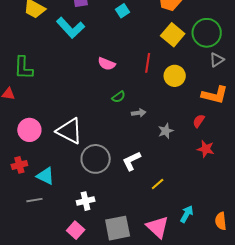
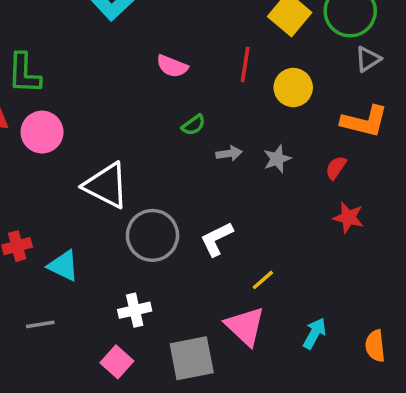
pink circle: (29, 130) -> (42, 132), moved
gray star: (166, 131) -> (277, 159), moved
gray line: (34, 200) -> (40, 324), moved
pink triangle: (158, 227) -> (245, 326), moved

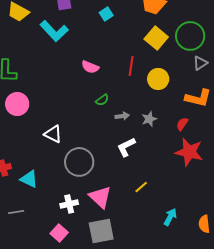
white triangle: (106, 186) -> (53, 134), size x0.7
red star: (348, 218) -> (189, 152), size x1.6
white L-shape: (217, 239) -> (126, 147), moved
pink triangle: (245, 326) -> (100, 197), moved

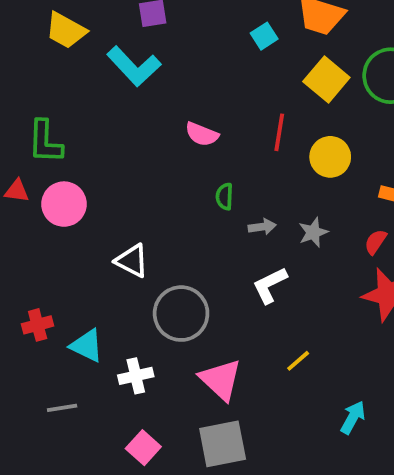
cyan square: (106, 14) -> (264, 36), moved
green semicircle: (102, 100) -> (224, 197), turned 128
white cross: (69, 204) -> (136, 376), moved

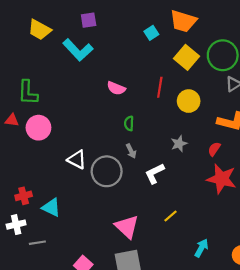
gray arrow: (262, 227) -> (131, 151), moved, turned 72
gray circle: (181, 314) -> (107, 171), moved
white cross: (136, 376) -> (16, 225), moved

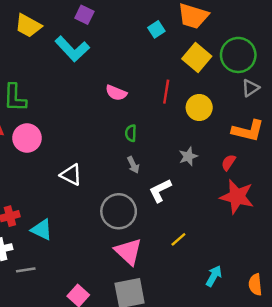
purple square: (89, 20) -> (84, 15), turned 35
gray circle: (107, 171) -> (119, 211), moved

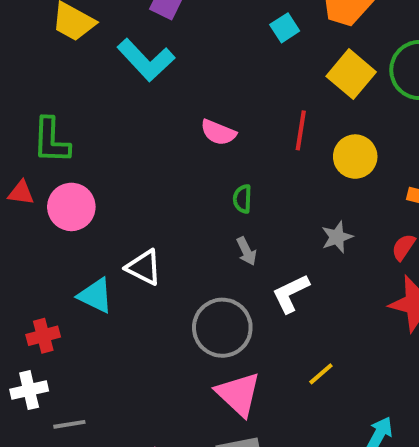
cyan triangle: (42, 230) -> (96, 295), moved

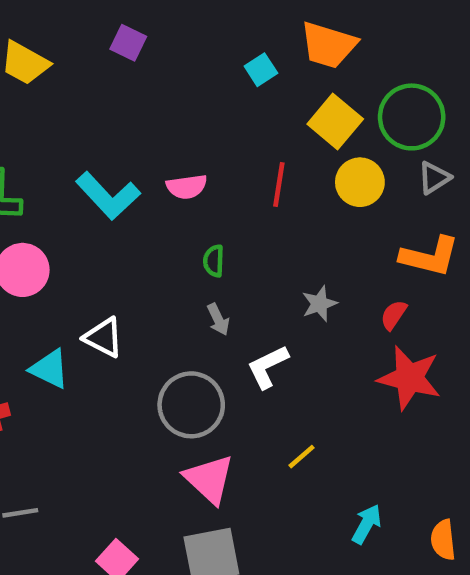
cyan L-shape: (146, 60) -> (108, 196), moved
pink semicircle: (218, 132) -> (187, 187), turned -30
yellow circle: (355, 157) -> (360, 182), moved

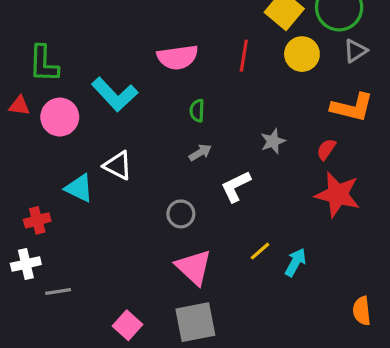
pink semicircle: (187, 187) -> (178, 57), size x1.4
cyan L-shape: (108, 196) -> (115, 94), moved
gray arrow: (218, 319) -> (200, 153), turned -95
gray circle: (191, 405) -> (181, 214), size x0.6
cyan arrow: (367, 524) -> (296, 262), moved

